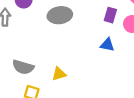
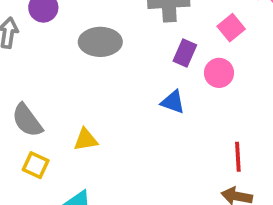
gray semicircle: (23, 67) -> (27, 120), turned 30

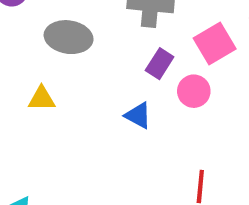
pink square: (231, 28) -> (215, 43), size x1.4
yellow triangle: (86, 140) -> (42, 99), moved

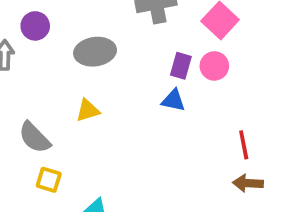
purple rectangle: (160, 64) -> (181, 66), moved

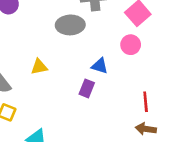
gray ellipse: (95, 52) -> (70, 25), moved
purple rectangle: (181, 66) -> (87, 88), moved

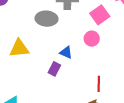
yellow triangle: (39, 67) -> (19, 48), size x1.5

